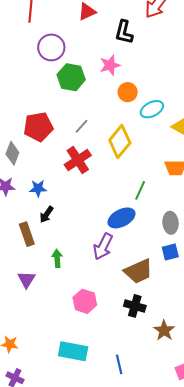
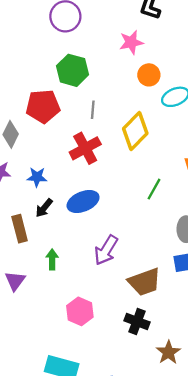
green hexagon: (71, 77) -> (72, 70), moved
gray line: (82, 126) -> (93, 110), turned -42
blue ellipse: (122, 218) -> (83, 202), moved

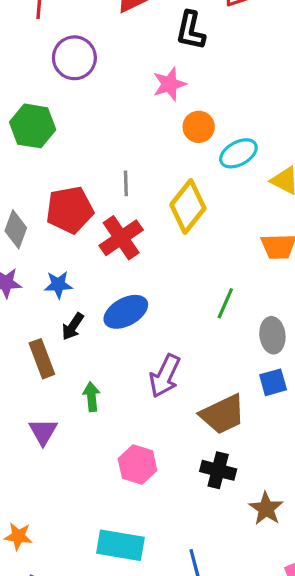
green hexagon: (72, 70) -> (33, 126), moved
red pentagon: (43, 106) -> (70, 210), moved
green line: (154, 189) -> (225, 303), moved

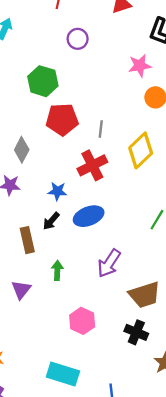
purple circle: (74, 58) -> (78, 39), size x0.7
red pentagon: (70, 210) -> (62, 119), moved
blue star: (58, 285) -> (57, 191), moved

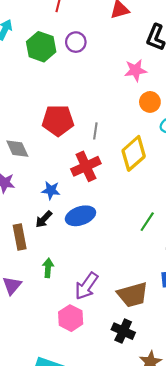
green hexagon: (43, 81) -> (41, 47), moved
gray diamond: (22, 150) -> (17, 149), turned -55
purple arrow: (109, 263) -> (86, 286), moved

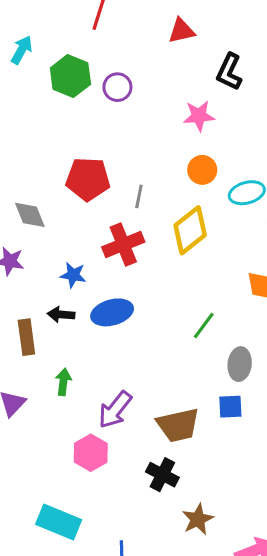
purple circle: (76, 42) -> (117, 87), moved
orange circle: (150, 102) -> (202, 170), moved
black arrow: (44, 219) -> (61, 314), turned 48

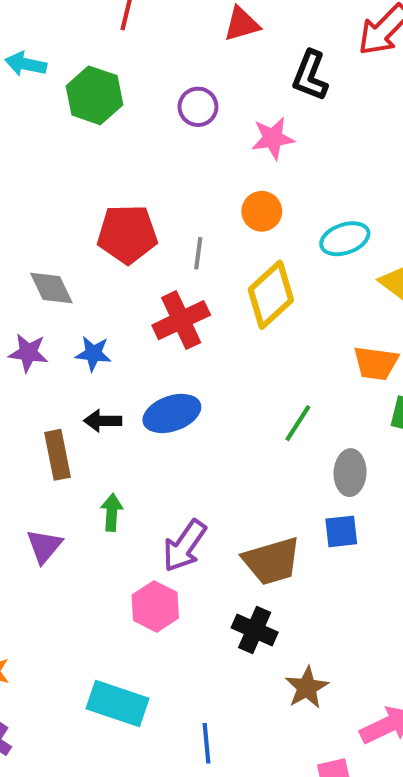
cyan arrow: (22, 50) -> (26, 64), turned -104
purple circle: (117, 87) -> (198, 107), moved
orange circle: (202, 170) -> (262, 211), moved
blue star: (73, 275) -> (93, 354), moved

